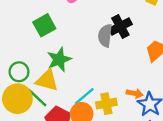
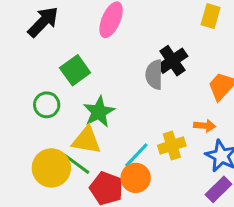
green circle: (19, 72) -> (47, 105), moved
orange arrow: (135, 93) -> (205, 126), moved
yellow cross: (106, 104) -> (172, 146), moved

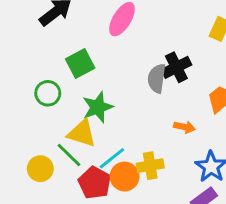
orange arrow: (205, 126) -> (184, 127), moved
yellow cross: (172, 146) -> (150, 166), moved
cyan line: (136, 155) -> (112, 158), moved
yellow circle: (51, 168) -> (40, 169), moved, size x0.7

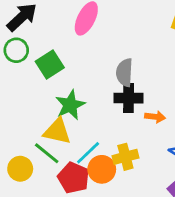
black cross: (176, 67) -> (129, 98), moved, turned 32
green circle: (48, 93) -> (16, 50), moved

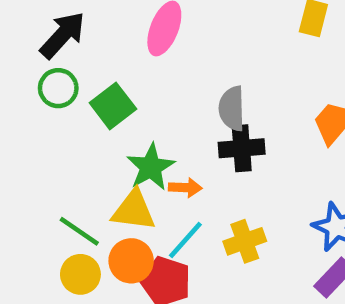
orange arrow: (155, 117) -> (185, 188), moved
green line: (47, 153) -> (79, 231), moved
orange circle: (102, 169) -> (131, 261), moved

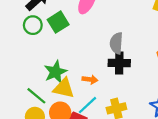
green square: (113, 106) -> (58, 22), moved
green star: (151, 167) -> (55, 72), moved

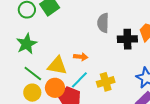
black cross: (119, 63) -> (127, 39), moved
green star: (55, 72) -> (27, 44), moved

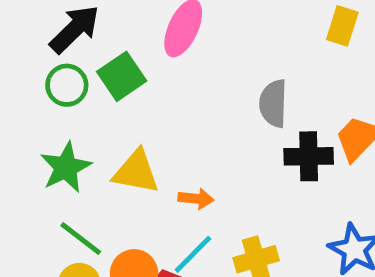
gray semicircle: (103, 23) -> (273, 103), moved
yellow triangle: (57, 66) -> (136, 172), moved

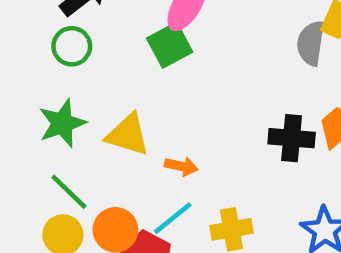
green square: (122, 76) -> (170, 45), moved
gray semicircle: (273, 103) -> (311, 43), moved

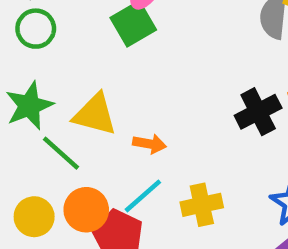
black cross: (292, 138) -> (258, 112), turned -30
green line: (69, 192) -> (61, 153), moved

